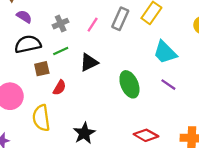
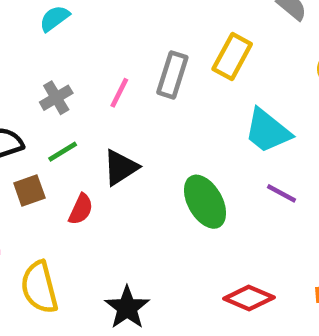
red semicircle: (59, 88) -> (81, 209), moved

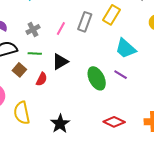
green line: (63, 152) -> (35, 53), turned 32
brown square: (29, 191) -> (19, 70), turned -32
purple line: (281, 193) -> (121, 75), moved

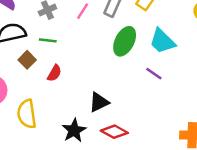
black triangle: (60, 62) -> (99, 102), moved
green ellipse: (97, 78) -> (125, 41), moved, turned 50
red diamond: (114, 122) -> (114, 132), moved

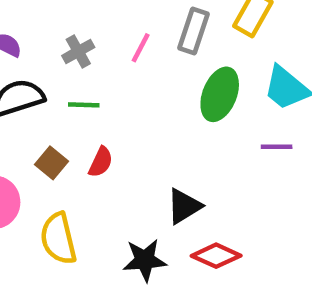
brown square: (27, 60) -> (51, 163), moved
purple line: (154, 74) -> (277, 147), turned -30
black star: (74, 130) -> (145, 260), turned 30

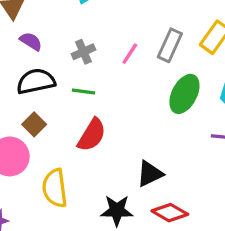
red semicircle: (101, 162) -> (92, 135), size x1.5
brown square: (51, 163) -> (34, 124), moved

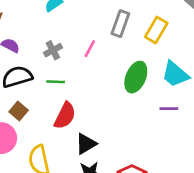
gray rectangle: (170, 45) -> (120, 24), moved
black triangle: (150, 174) -> (86, 144), moved

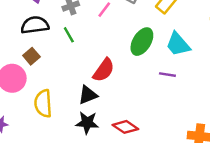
green line: (56, 82) -> (69, 35), turned 49
red semicircle: (65, 116) -> (104, 70), moved

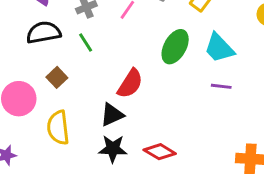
brown square: (31, 56) -> (57, 77), moved
purple line: (167, 75) -> (221, 86), moved

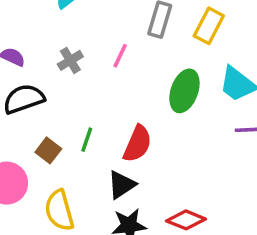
green line: (86, 43) -> (87, 140), moved, turned 60

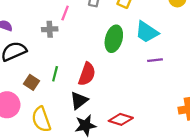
pink line: (120, 56) -> (65, 13), moved
gray cross: (70, 60) -> (50, 29), moved, turned 32

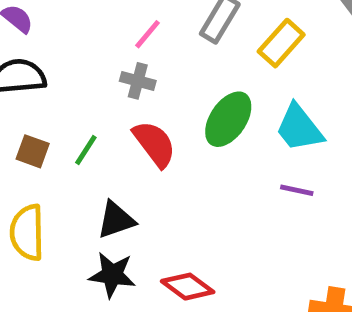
gray cross: (50, 29) -> (138, 81), moved
red semicircle: (87, 74) -> (154, 144), moved, turned -75
brown square: (32, 82) -> (33, 151), turned -32

